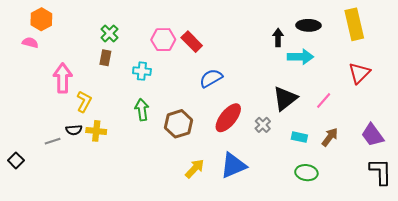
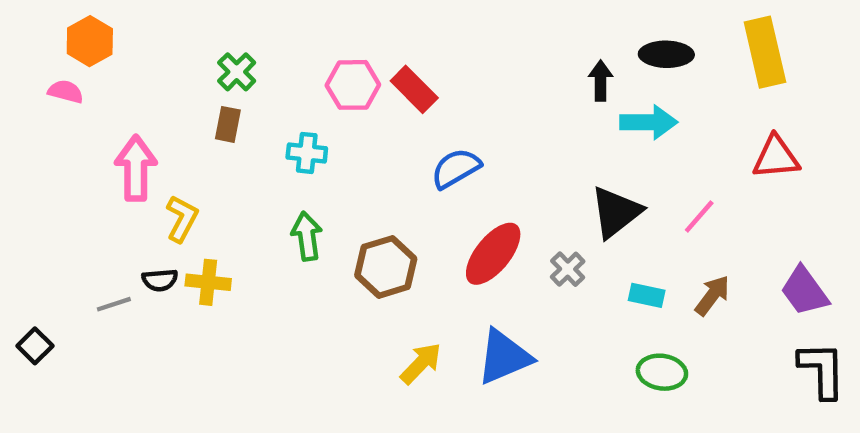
red triangle: (359, 73) -> (776, 157), turned 40

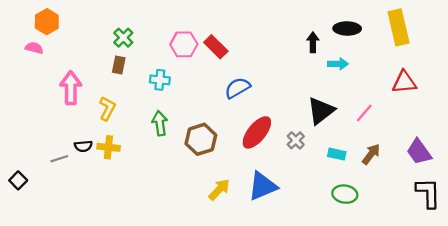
cyan arrow: (649, 122) -> (338, 64), size x0.7
yellow L-shape: (182, 219) -> (107, 108), moved

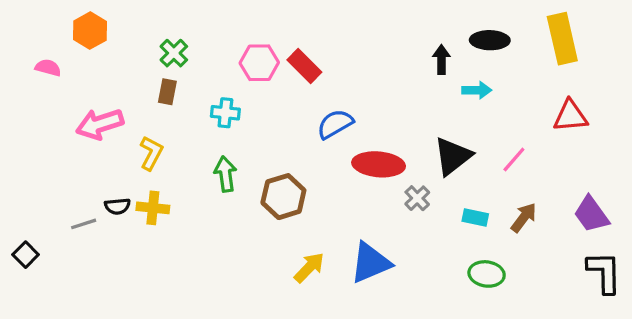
orange hexagon: (47, 22) -> (90, 31), moved
pink arrow: (71, 88) -> (100, 124), turned -108
red ellipse: (257, 132) -> (379, 164), moved, turned 56

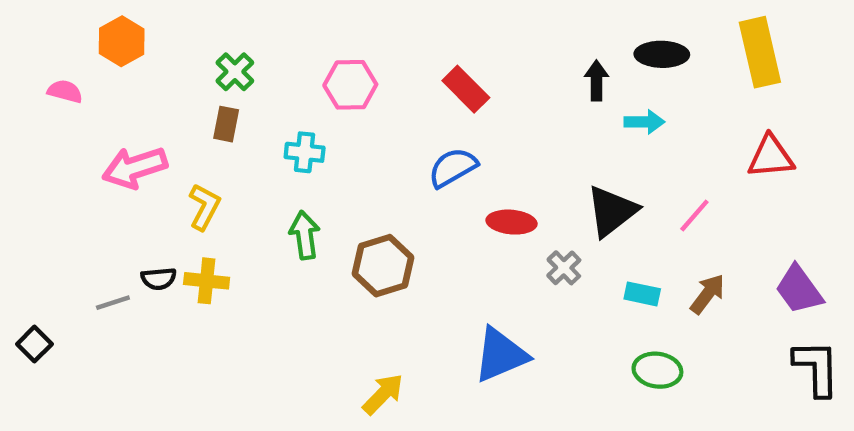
red rectangle: (304, 66) -> (466, 89), moved
red ellipse: (379, 164) -> (512, 222), size x0.7
yellow arrow: (309, 268) -> (383, 394), moved

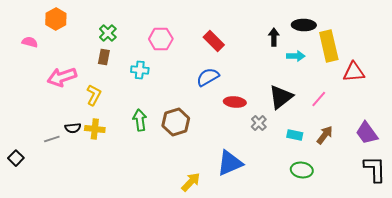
yellow rectangle: (760, 52) -> (329, 46), moved
green arrow: (305, 235) -> (140, 120), moved
yellow arrow: (383, 394) -> (191, 182), moved

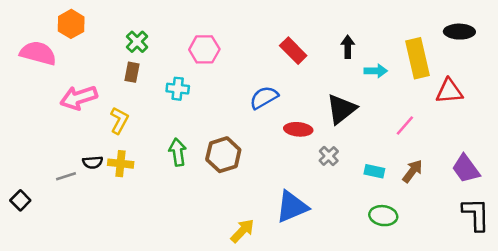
black ellipse: (304, 25) -> (459, 32), moved
red rectangle: (214, 41) -> (293, 51), moved
pink semicircle: (30, 42) -> (38, 53), size x1.8
black triangle: (281, 97) -> (341, 109), moved

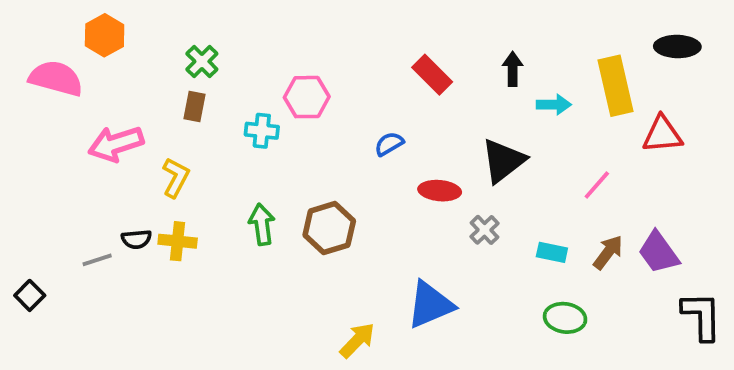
pink hexagon: (204, 49) -> (307, 97), moved
blue semicircle: (264, 98) -> (389, 144), size x0.7
purple trapezoid: (466, 169) -> (659, 252), moved

